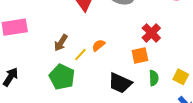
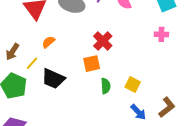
orange semicircle: (98, 45) -> (48, 42), moved
black trapezoid: (120, 83) -> (53, 79), moved

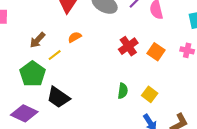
orange square: (92, 64) -> (156, 52), moved, turned 36
black trapezoid: (53, 79) -> (58, 97), moved

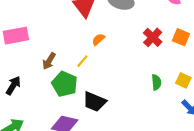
brown arrow: (37, 40) -> (49, 61), moved

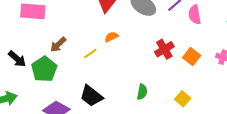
green semicircle: (156, 82) -> (142, 92), moved
green pentagon: (65, 84) -> (44, 69), moved
black arrow: (13, 86) -> (17, 59), turned 84

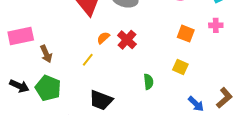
brown arrow: (58, 45) -> (46, 54), moved, turned -54
red cross: (164, 49) -> (127, 40), moved
yellow square: (183, 99) -> (180, 67), moved

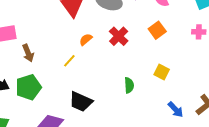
orange square: (186, 34) -> (157, 30), moved, turned 30
red cross: (127, 40) -> (119, 36), moved
green pentagon: (48, 88) -> (28, 87), turned 30

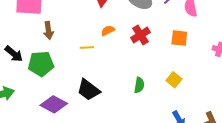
orange square: (157, 30) -> (179, 38), turned 30
yellow line: (69, 61) -> (87, 47), turned 32

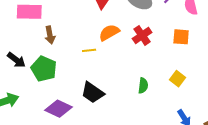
orange semicircle: (108, 31) -> (109, 33), size x1.5
green pentagon: (41, 64) -> (44, 69), turned 30

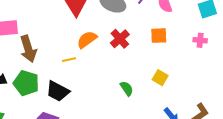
brown arrow: (50, 35) -> (28, 49), size x1.5
green semicircle: (143, 86) -> (127, 88), turned -35
black trapezoid: (93, 93) -> (58, 91), moved

